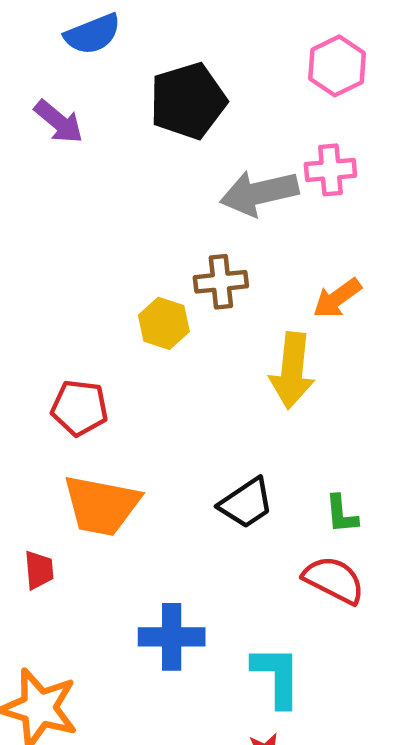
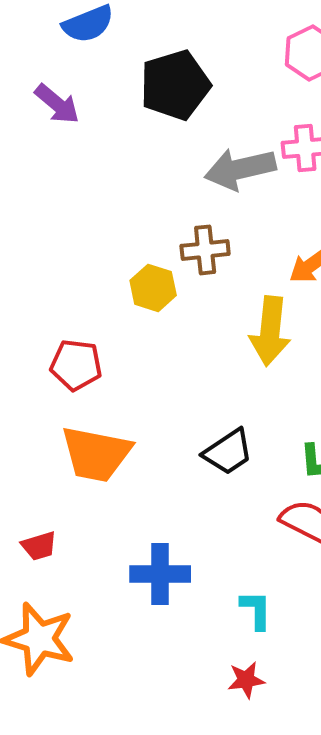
red trapezoid: (39, 570) -> (39, 546), moved, turned 78
cyan L-shape: (277, 676) -> (256, 610), size x0.7

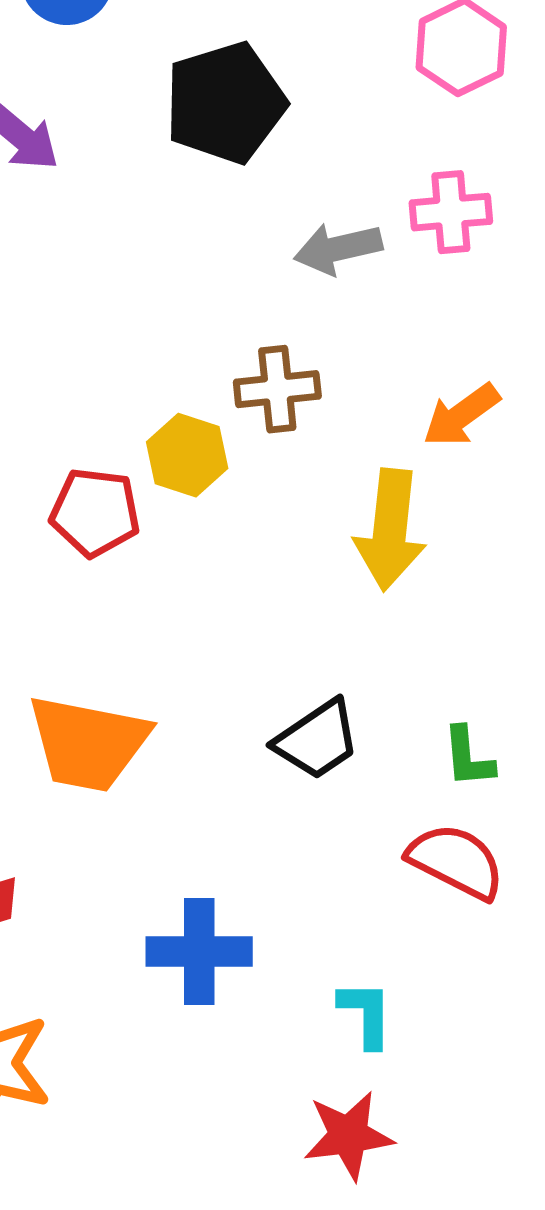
gray arrow: (240, 169) -> (338, 249), size x0.7
red pentagon: (76, 365) -> (95, 512), moved
red star: (246, 680) -> (348, 1135), size x1.4

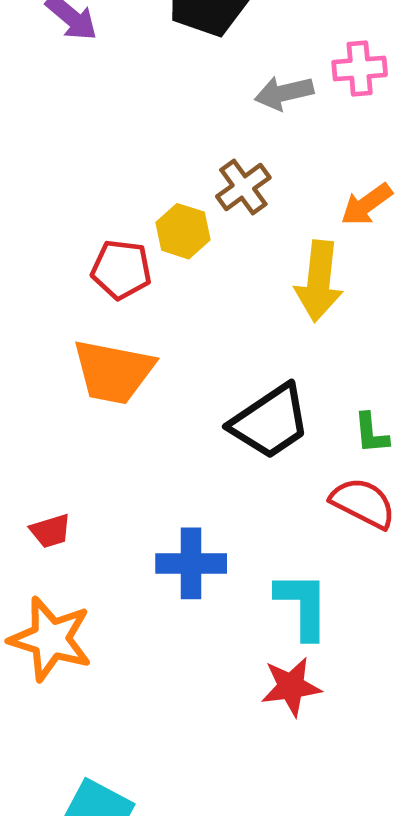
brown cross: (277, 389) -> (243, 187), turned -30
black trapezoid: (317, 740) -> (270, 422), size x1.4
orange trapezoid: (88, 743) -> (113, 372), moved
cyan L-shape: (366, 1014) -> (303, 605), size x1.5

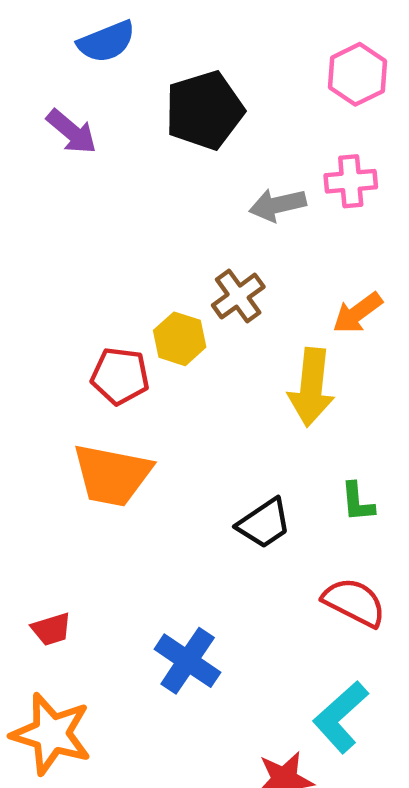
black trapezoid: (270, 422) -> (264, 523), size x0.7
green L-shape: (371, 433) -> (357, 502), moved
blue cross: (191, 563) -> (188, 661), turned 34
cyan L-shape: (303, 605) -> (341, 717), moved, turned -132

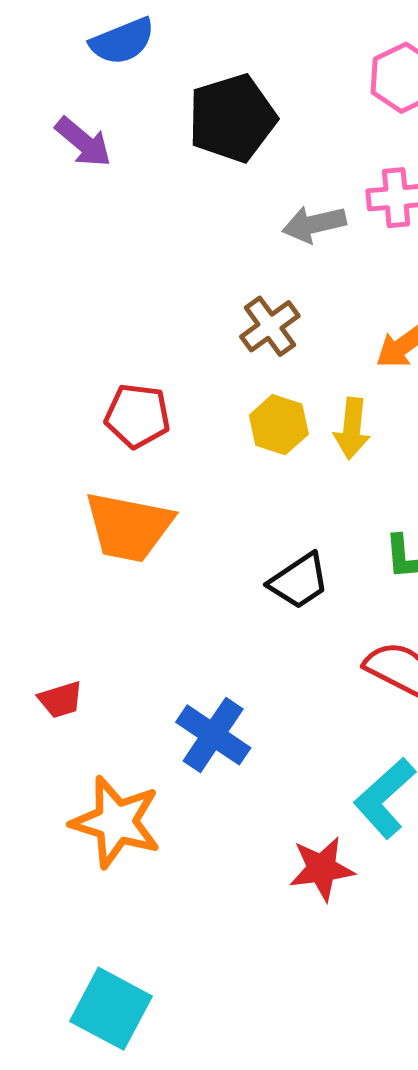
yellow hexagon: (180, 339) -> (279, 425), moved
yellow arrow: (311, 387) -> (352, 428), size x0.7
orange star: (51, 734) -> (116, 822), moved

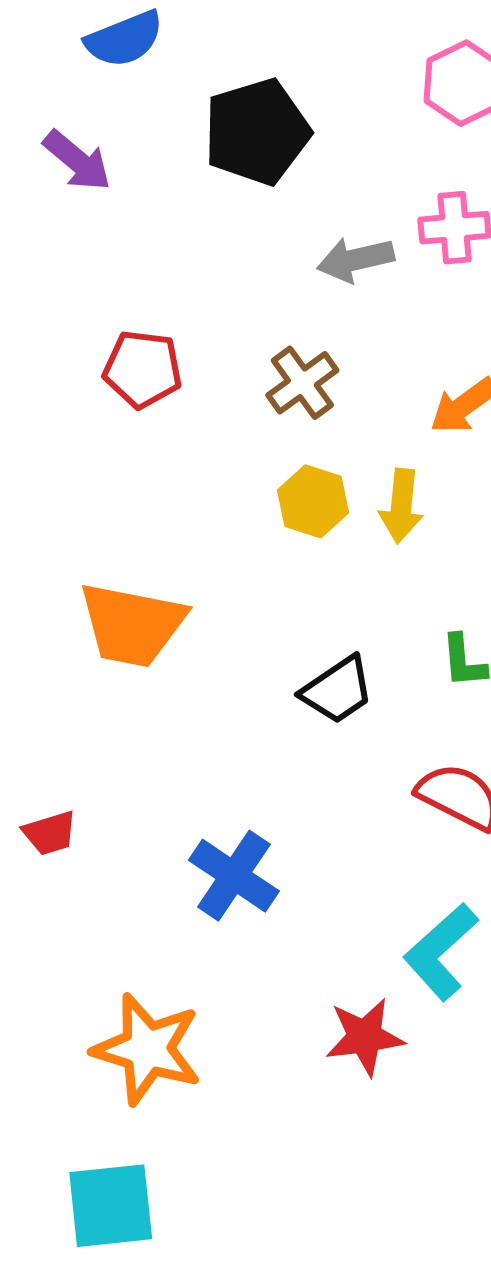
red pentagon: (137, 416) -> (143, 369), moved
orange star: (116, 822) -> (147, 1049), moved
cyan square: (111, 1009) -> (111, 1206), turned -34

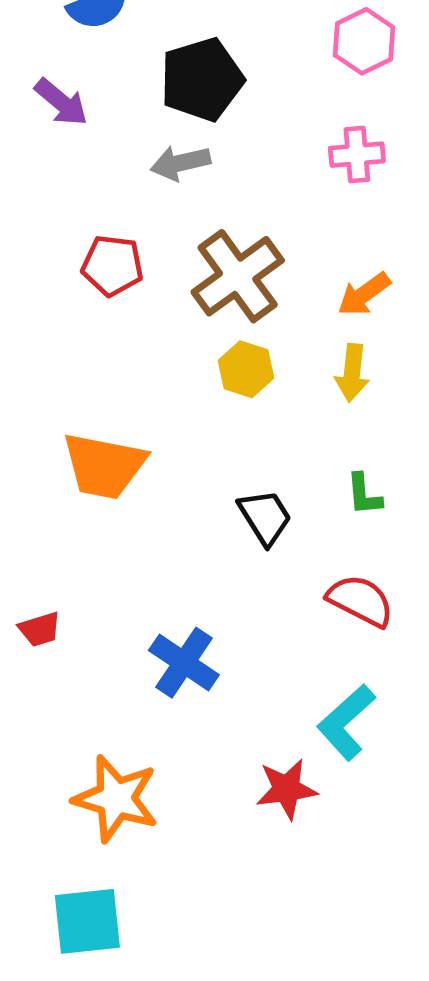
gray arrow: (356, 260) -> (180, 163), moved
brown cross: (302, 383) -> (238, 276), size x1.6
yellow arrow: (401, 506) -> (352, 373), moved
black trapezoid: (337, 690) -> (265, 517), turned -88

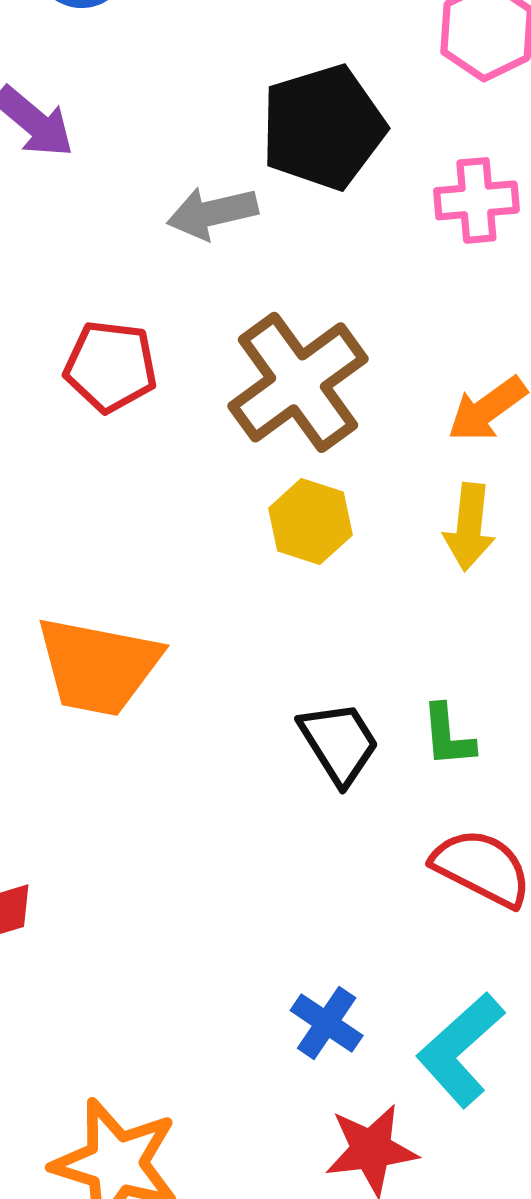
black pentagon: (202, 79) -> (323, 127), moved
green L-shape: (364, 494) -> (448, 736), moved
blue cross: (184, 663) -> (327, 1023), moved, size x0.7

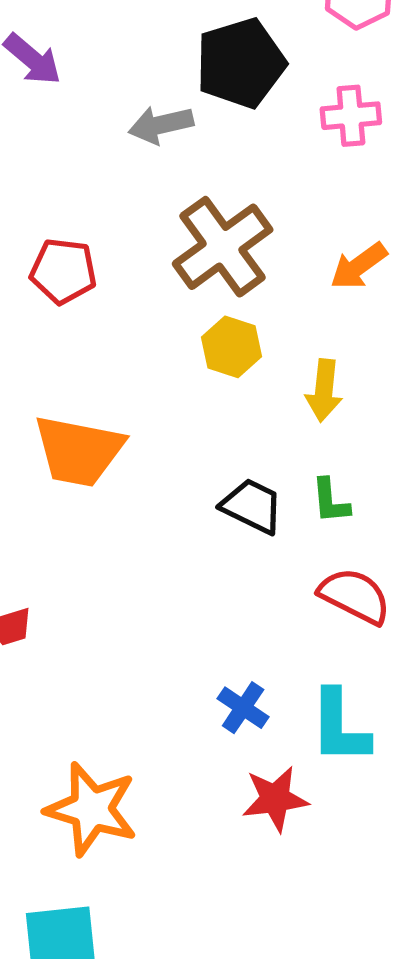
red pentagon: (111, 366) -> (63, 271), moved
yellow arrow: (469, 527) -> (324, 391), moved
black trapezoid: (339, 743) -> (252, 506), turned -32
cyan L-shape: (460, 1050) -> (339, 727), turned -48

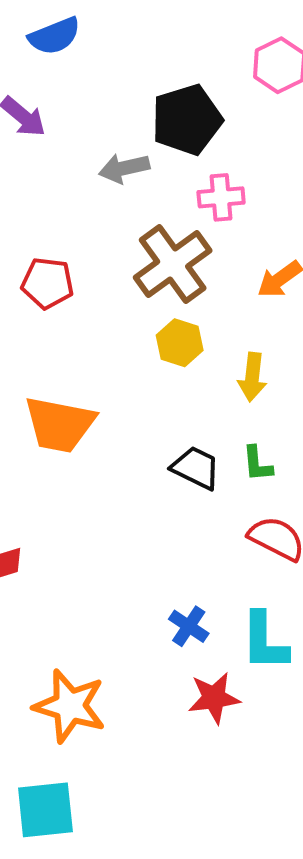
pink cross: (351, 116) -> (221, 197), moved

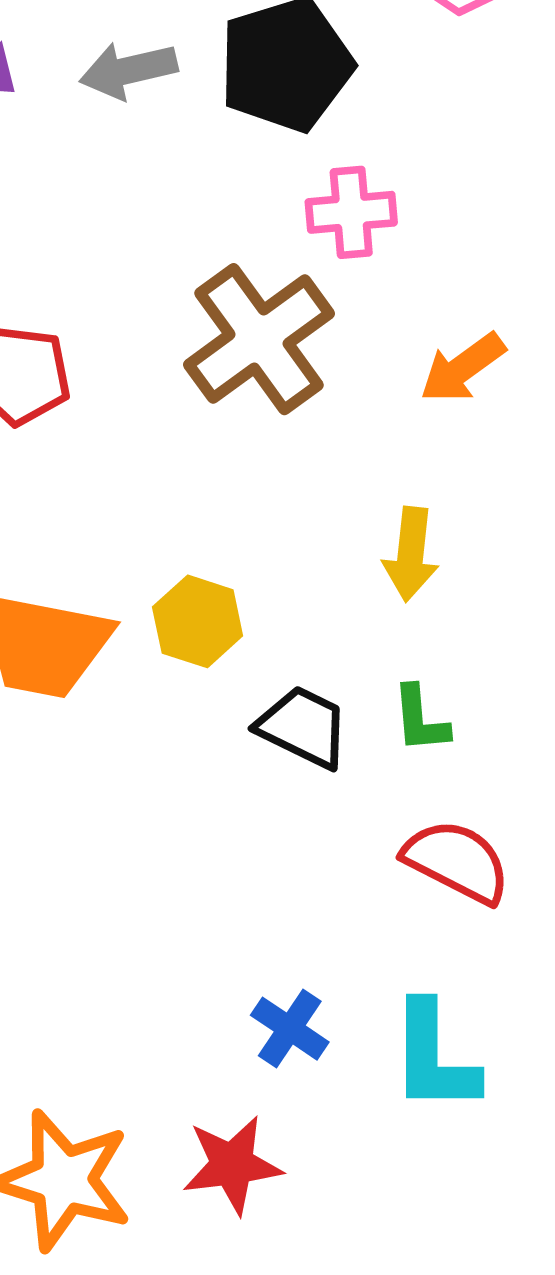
gray arrow: (124, 168) -> (128, 70), moved
yellow hexagon: (180, 343) -> (198, 621), moved
red star: (214, 698) -> (232, 1165), moved

